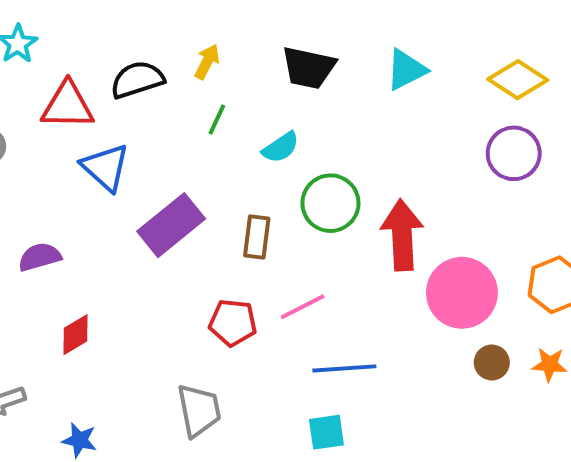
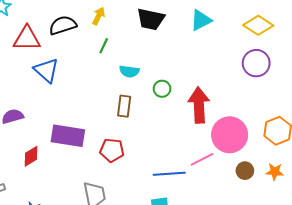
cyan semicircle: (281, 147) -> (129, 71), moved, turned 42
green circle: (330, 203) -> (162, 89), size x0.6
purple rectangle: (171, 225) -> (68, 136), moved, turned 48
pink line: (303, 307) -> (202, 159), moved

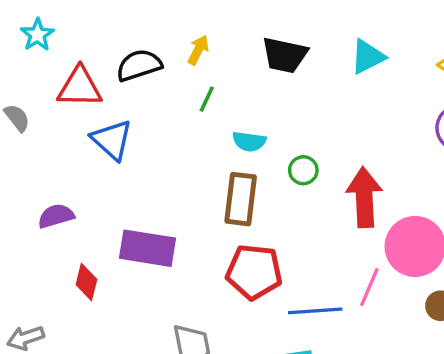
brown rectangle: (124, 106) -> (241, 199), size x1.4
red pentagon: (112, 150) -> (254, 272), moved, size x1.4
red diamond: (31, 156) -> (86, 282), turned -45
pink line: (202, 159) -> (369, 287), turned -40

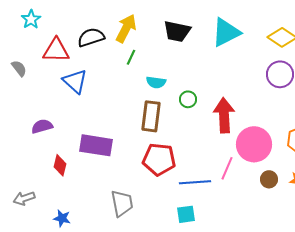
yellow arrow: (198, 50) -> (126, 28), size x1.6
cyan triangle: (368, 57) -> (226, 32), size x1.4

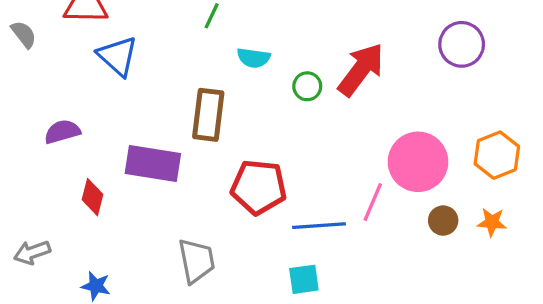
red arrow: (224, 115) -> (361, 70), moved, turned 40
brown rectangle: (151, 116) -> (208, 115), moved

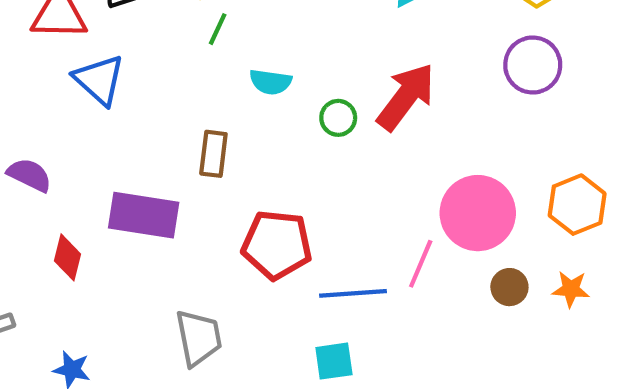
brown rectangle: (208, 115) -> (213, 154), size x0.7
purple semicircle: (62, 132) -> (29, 175), turned 42

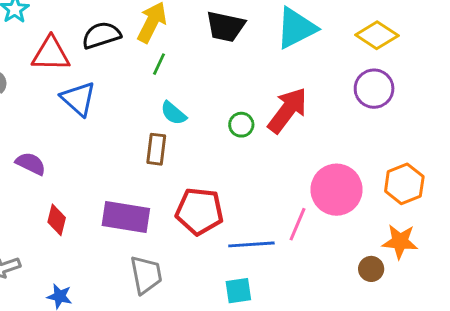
cyan semicircle: (271, 82) -> (173, 113), moved, turned 32
purple rectangle: (144, 215) -> (126, 217), moved
brown circle: (509, 287) -> (371, 269), moved
orange star: (571, 289) -> (400, 242), size x1.4

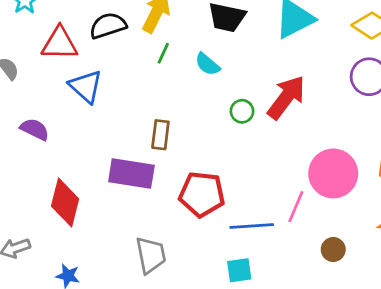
cyan semicircle: (173, 113) -> (207, 64), moved
purple semicircle: (31, 164) -> (35, 129), moved
purple rectangle: (126, 217) -> (131, 173), moved
red diamond: (57, 220) -> (65, 203), size x1.6
brown circle: (371, 269) -> (333, 249), moved

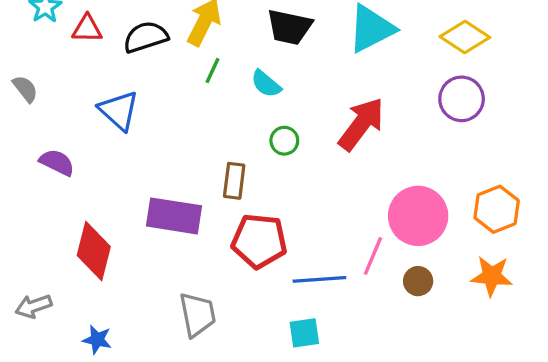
red triangle: (60, 44) -> (87, 29), moved, size x0.7
green circle: (242, 111) -> (284, 141), moved
brown rectangle: (160, 135) -> (234, 181), moved
brown circle: (333, 249) -> (418, 281), moved

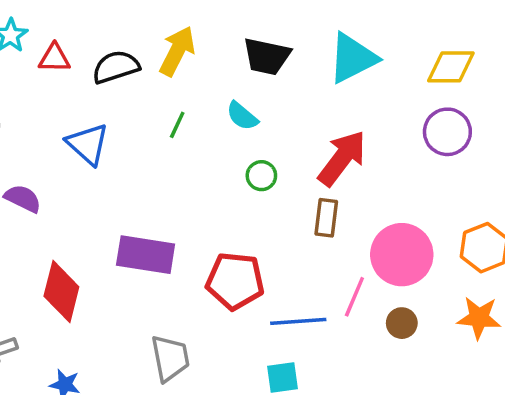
yellow diamond: (465, 37) -> (451, 67), turned -33
green line: (212, 70) -> (177, 125), moved
brown rectangle: (234, 181) -> (326, 218), moved

